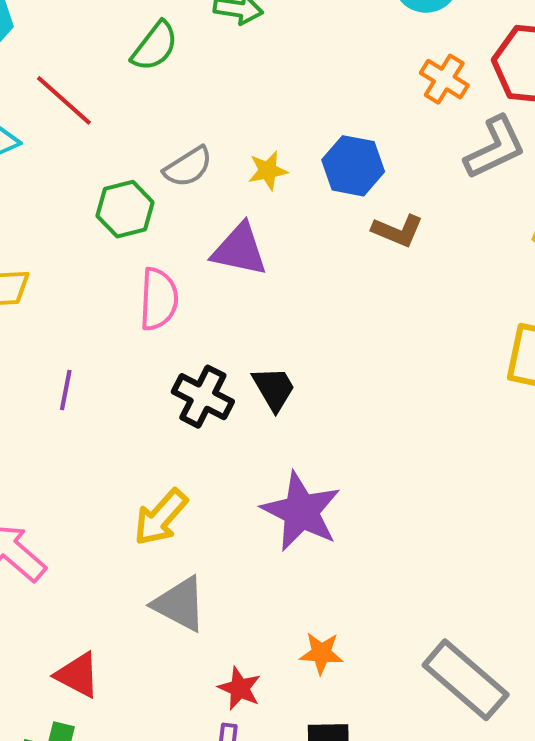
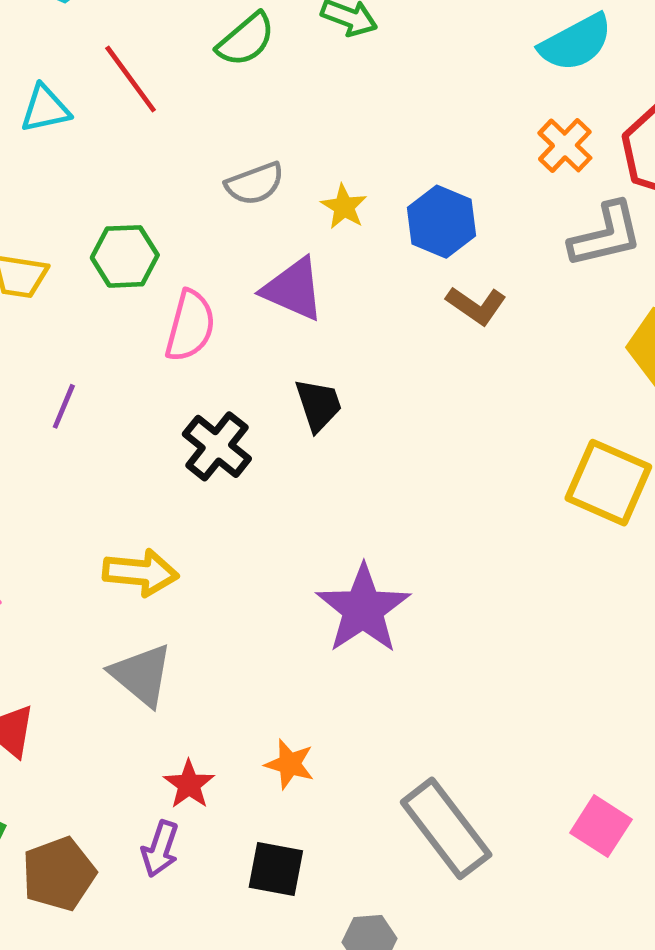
yellow star: (268, 171) -> (344, 207), turned 30
green hexagon: (125, 209) -> (125, 256), moved
black trapezoid: (274, 389) -> (318, 405), moved
purple star: (301, 511) -> (363, 609), moved
yellow arrow: (161, 517) -> (141, 573), turned -138

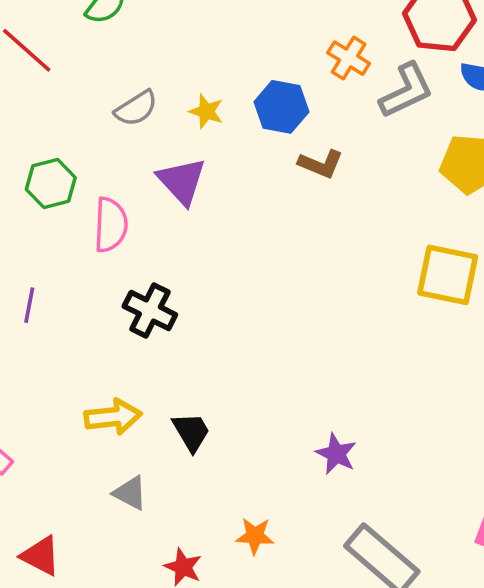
orange cross: (565, 145) -> (349, 58), moved
purple triangle: (293, 289) -> (182, 181), turned 36
black trapezoid: (318, 405) -> (191, 432), moved
purple star: (363, 609) -> (336, 454), moved, size x0.6
gray triangle: (142, 675) -> (130, 493), size x0.7

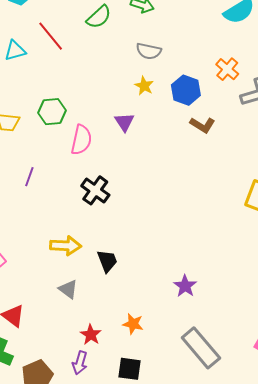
gray semicircle: (136, 108) -> (149, 51), moved, turned 35
purple triangle: (182, 181) -> (124, 122), size x0.7

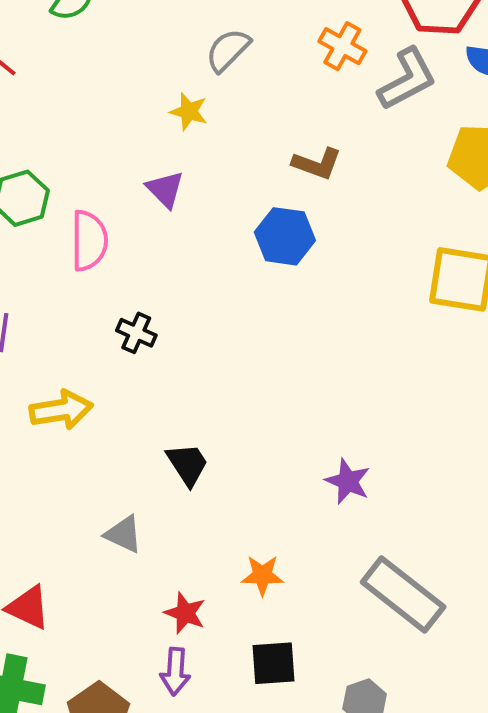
gray semicircle: (149, 51) -> (228, 50), moved, turned 135
blue hexagon: (186, 90) -> (285, 236), moved
black cross: (95, 190) -> (136, 333), size x0.7
yellow arrow: (66, 246) -> (61, 410), moved

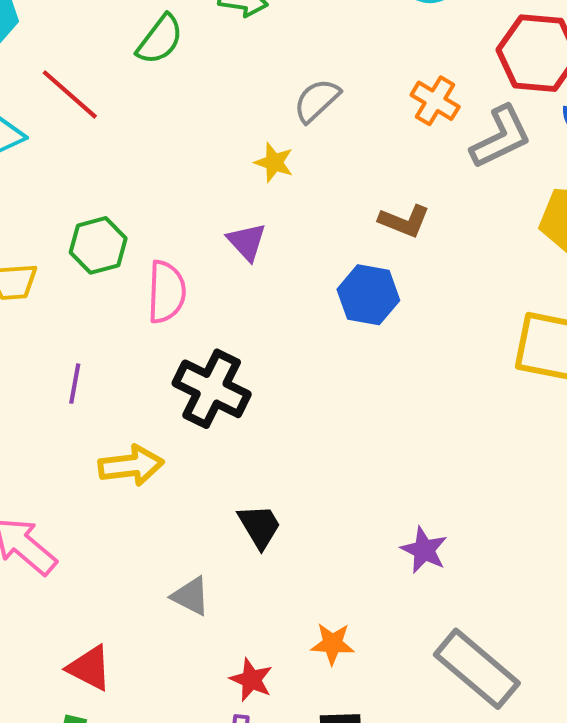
black cross: (136, 333) -> (212, 389), size x1.8

